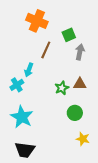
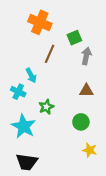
cyan arrow: (29, 70) -> (31, 75), turned -48
cyan cross: (17, 85) -> (18, 92), turned -32
green star: (62, 88) -> (46, 107), moved

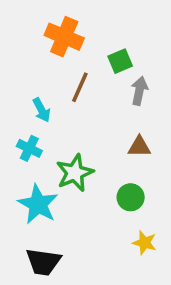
cyan arrow: (31, 75) -> (42, 110), moved
green star: (46, 107) -> (75, 173), size x1.5

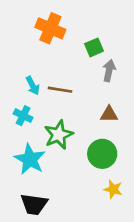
brown line: (80, 87) -> (60, 90), moved, turned 75
green circle: (131, 197) -> (102, 154), size x1.4

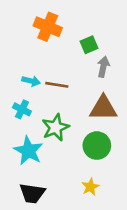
cyan arrow: (33, 86) -> (31, 81), turned -48
brown triangle: (109, 114) -> (103, 108), size x1.6
yellow star: (113, 189) -> (90, 187), moved, turned 30

